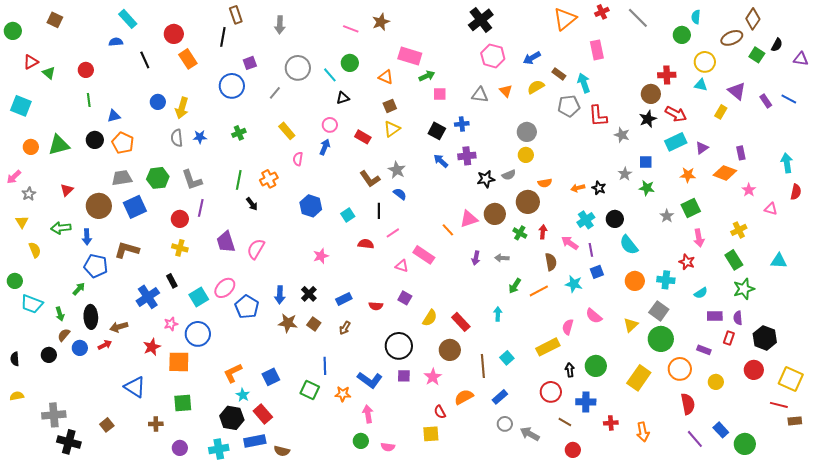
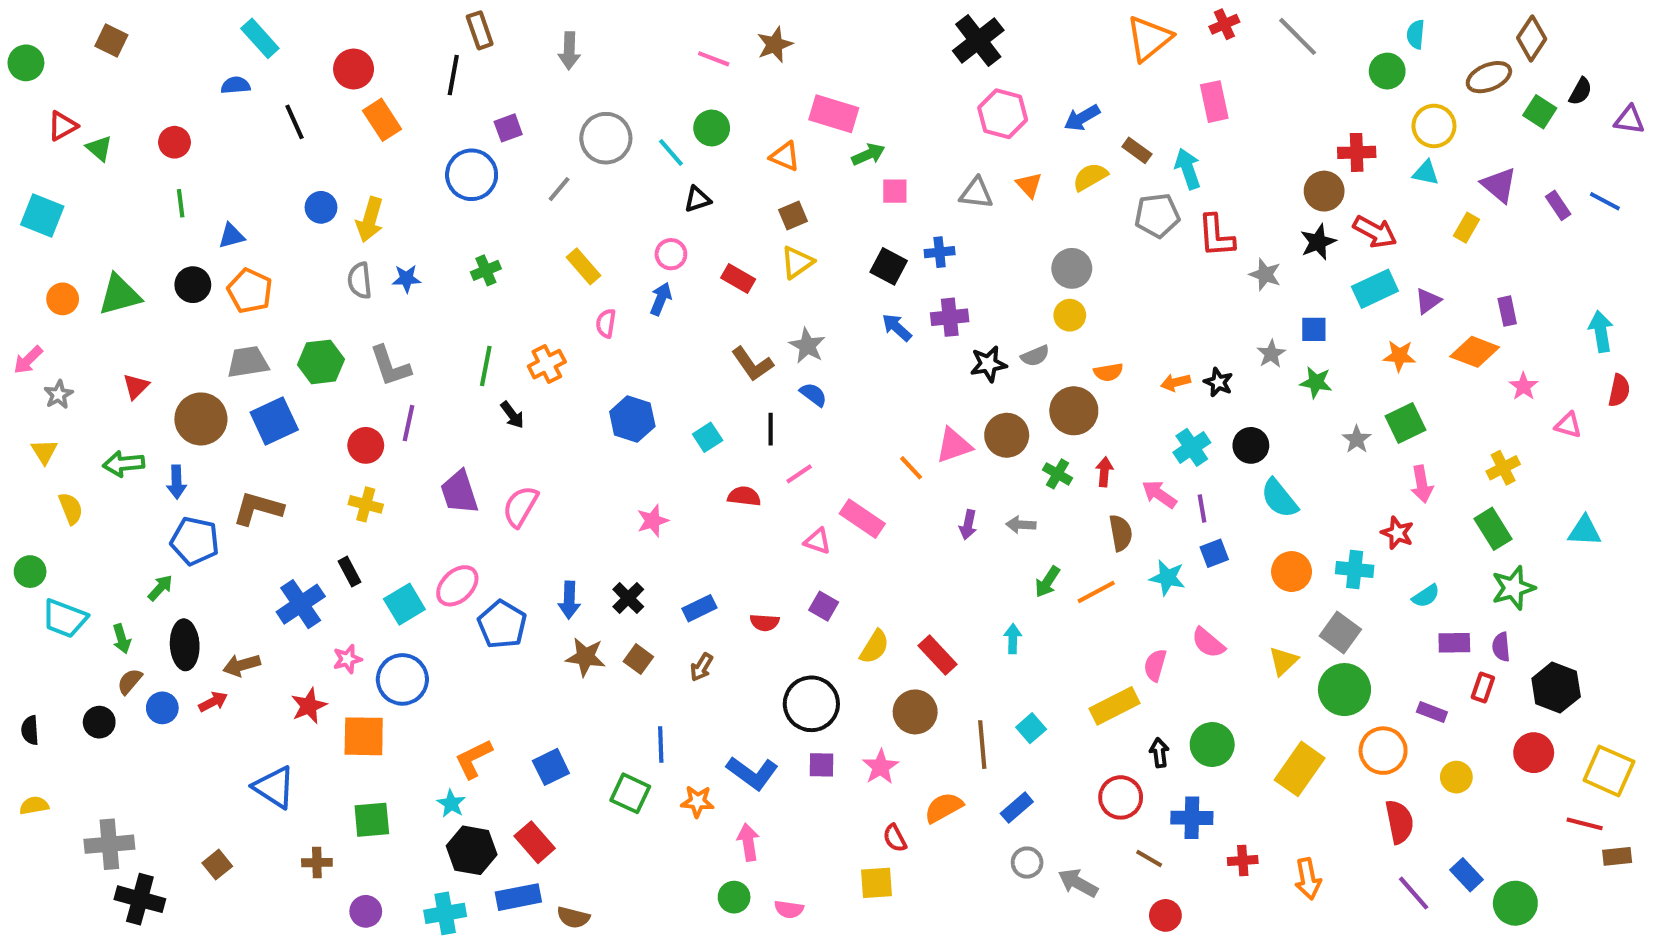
cyan star: (243, 395) -> (451, 804), moved

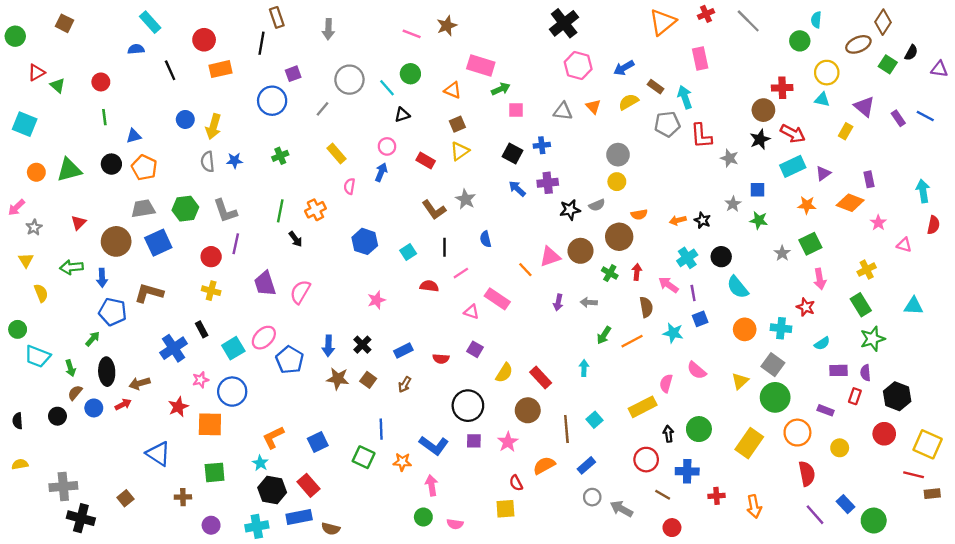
orange rectangle: (382, 120) -> (220, 69), turned -70
blue semicircle: (813, 395) -> (485, 239), moved, turned -140

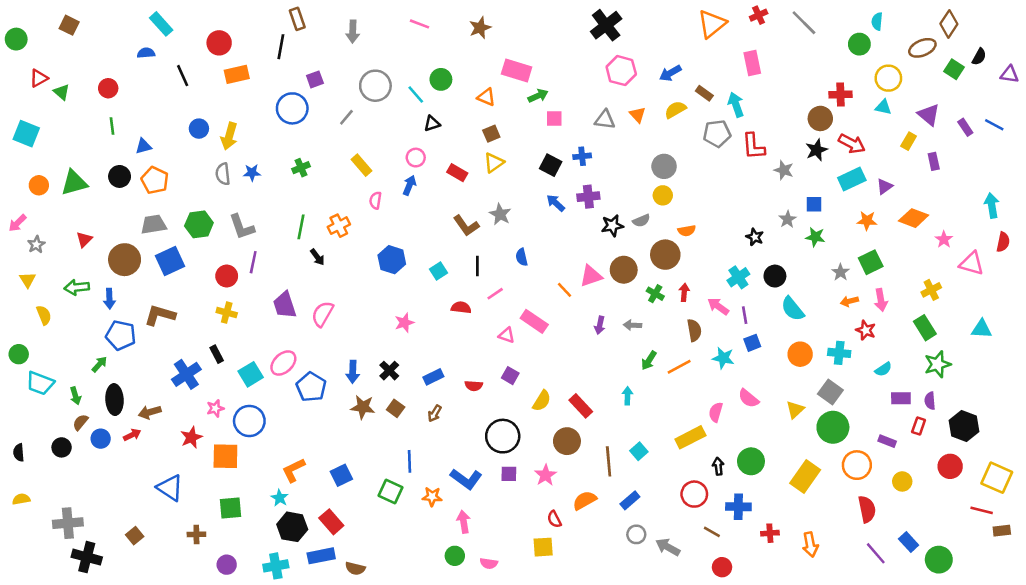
pink line: (412, 34) -> (420, 24), moved
purple rectangle: (869, 179) -> (934, 161), moved
orange arrow: (678, 220) -> (849, 301), moved
pink triangle: (904, 245) -> (972, 263), size x1.5

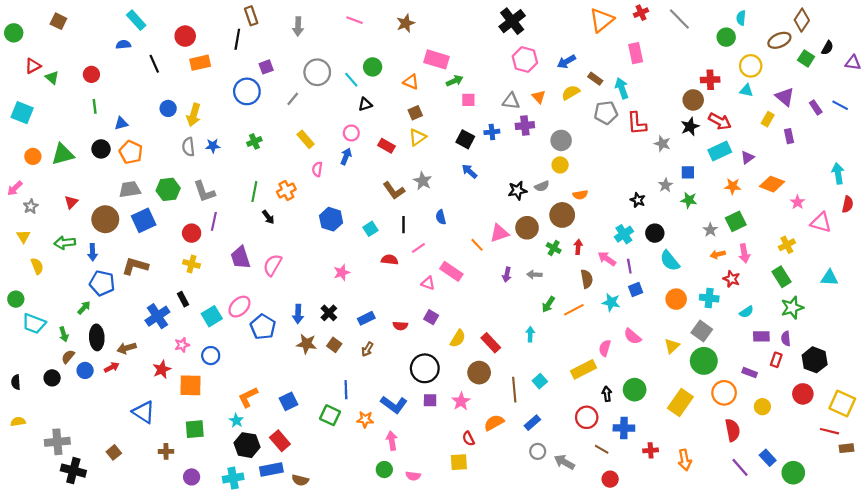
purple cross: (588, 197) -> (525, 126), moved
blue circle: (249, 421) -> (211, 356), size x0.7

